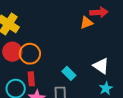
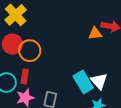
cyan rectangle: (69, 73) -> (83, 82), moved, size x1.5

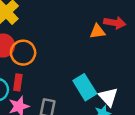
white triangle: (99, 81) -> (108, 97), moved

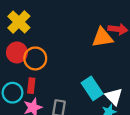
orange triangle: (97, 31) -> (102, 37), size x1.5

